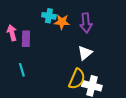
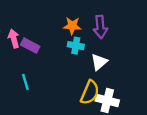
cyan cross: (49, 16) -> (76, 46), moved
purple rectangle: (26, 39) -> (30, 46), turned -63

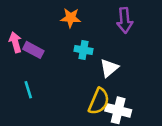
orange star: (72, 26) -> (71, 18), moved
purple arrow: (100, 27) -> (125, 20), moved

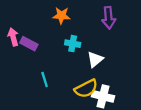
cyan line: (28, 90) -> (45, 80), moved
yellow semicircle: (99, 101) -> (86, 88), turned 40

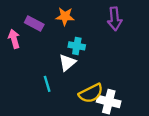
purple rectangle: (29, 44) -> (34, 24), moved
white triangle: (95, 59) -> (67, 63), moved

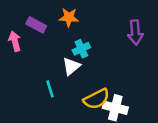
purple arrow: (115, 19) -> (135, 32), moved
cyan cross: (77, 46) -> (81, 49), turned -35

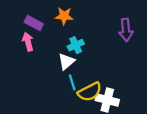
pink arrow: (15, 41) -> (28, 42), moved
cyan line: (50, 89) -> (72, 82), moved

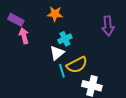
purple rectangle: (34, 23) -> (16, 20), moved
yellow semicircle: (90, 92) -> (77, 65), moved

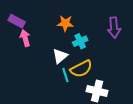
orange star: (55, 14) -> (65, 23), moved
cyan cross: (65, 39) -> (80, 41), moved

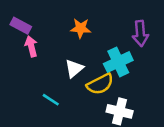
cyan cross: (80, 41) -> (118, 62), moved, size x1.5
cyan line: (65, 75) -> (51, 100), moved, turned -40

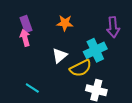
purple rectangle: (21, 26) -> (26, 24), moved, turned 42
cyan line: (51, 100) -> (32, 88), moved

